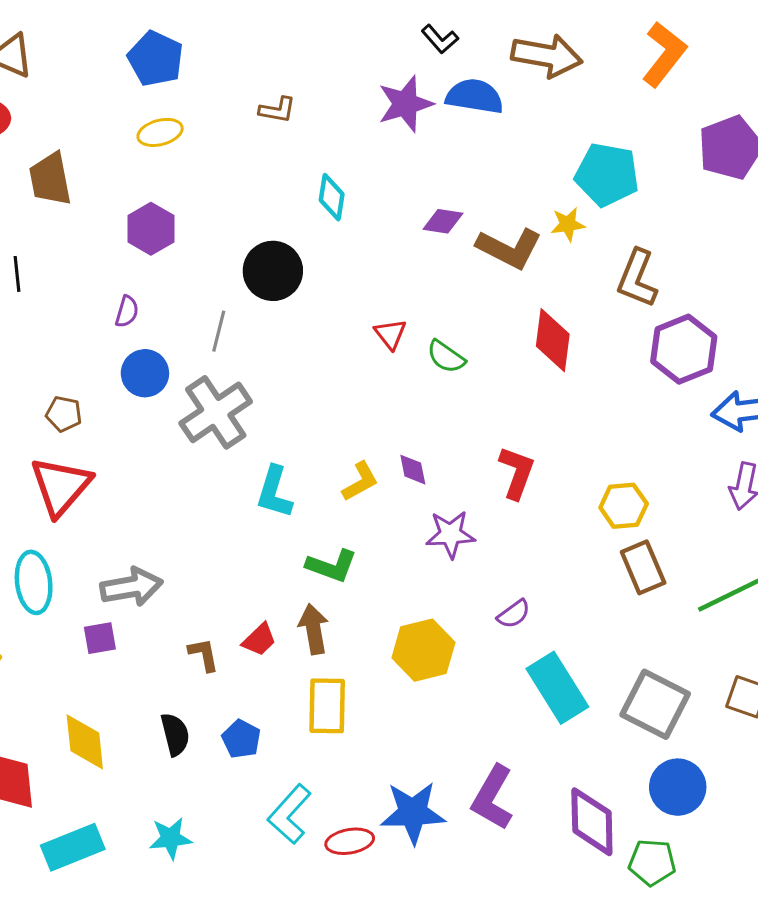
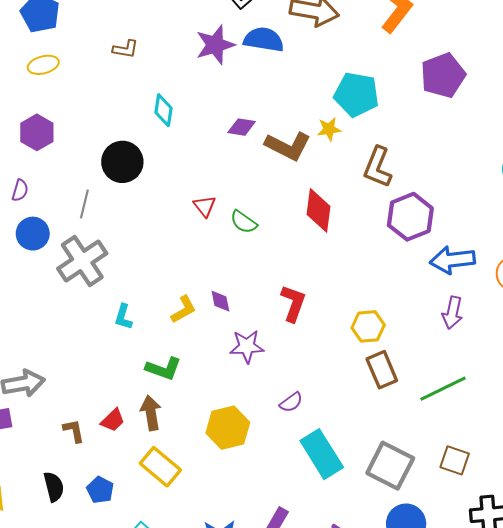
cyan L-shape: (274, 492) -> (123, 317), size x0.7
yellow rectangle: (327, 706) -> (160, 467), turned -51

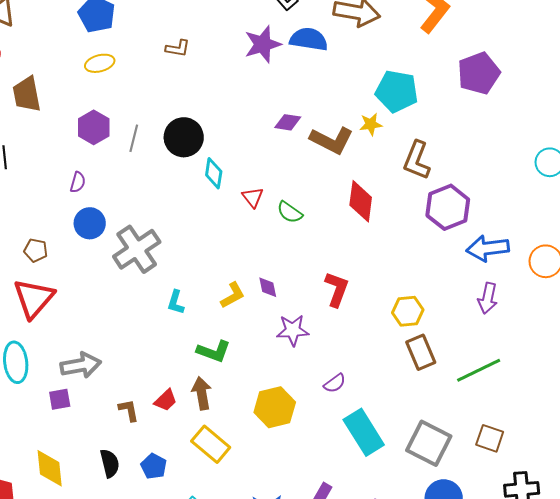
cyan diamond: (163, 110) -> (214, 173), moved
black circle: (122, 162) -> (184, 137), moved
gray line: (84, 204) -> (134, 138), moved

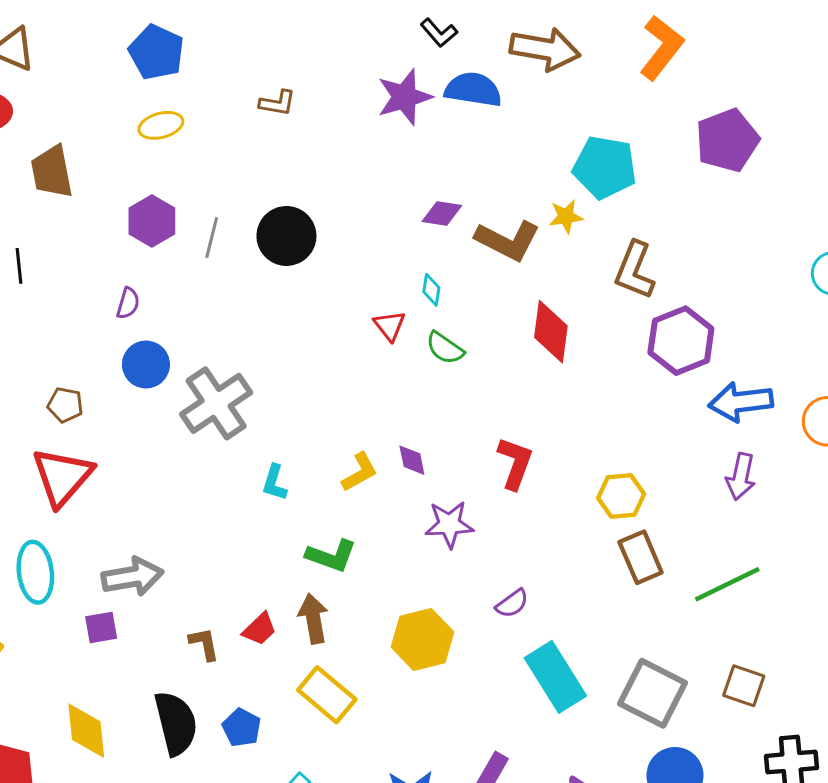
cyan diamond: (214, 173) -> (431, 290), moved, size x0.7
black semicircle: (110, 463) -> (176, 723), size x1.5

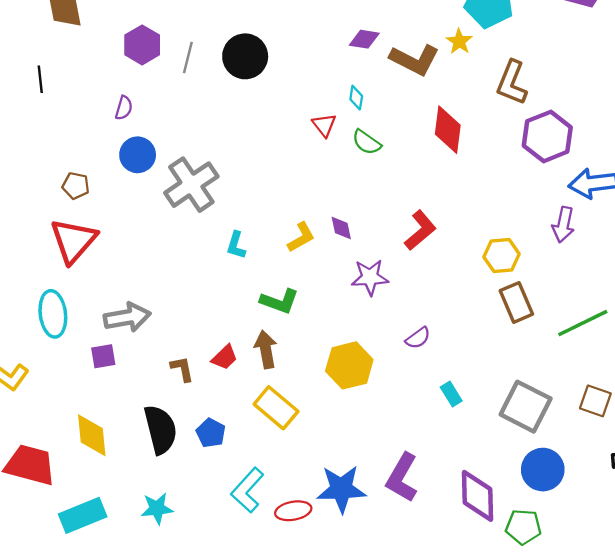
yellow star: (566, 217) -> (459, 41), turned -30
red L-shape: (515, 463) -> (420, 230), turned 30
purple arrow: (741, 477) -> (563, 225), moved
cyan rectangle: (555, 677) -> (451, 394), size x0.5

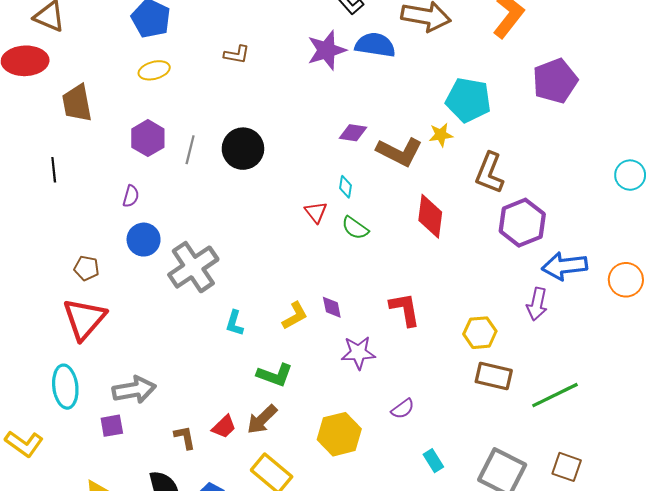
yellow star: (459, 41) -> (441, 135), turned 30
red L-shape: (420, 230) -> (405, 309), turned -60
brown rectangle: (516, 302) -> (494, 376), turned -54
brown arrow: (266, 349) -> (262, 419), turned -124

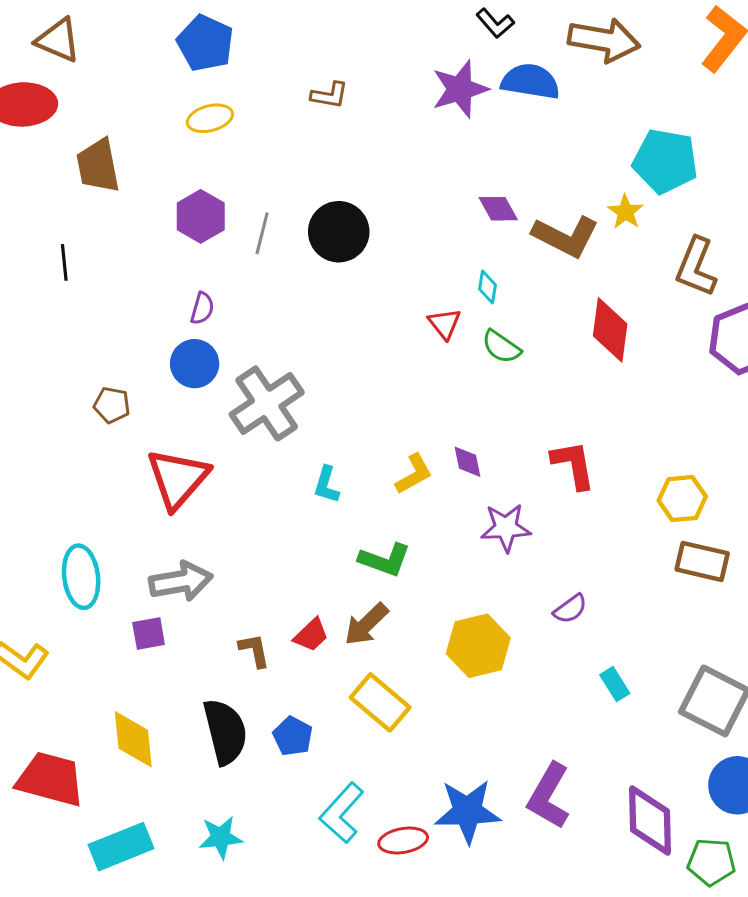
purple diamond: (353, 133) -> (498, 209), turned 52
yellow star: (441, 135) -> (625, 212), turned -30
purple semicircle: (131, 196) -> (202, 308), moved
red triangle: (84, 319) -> (178, 479), moved

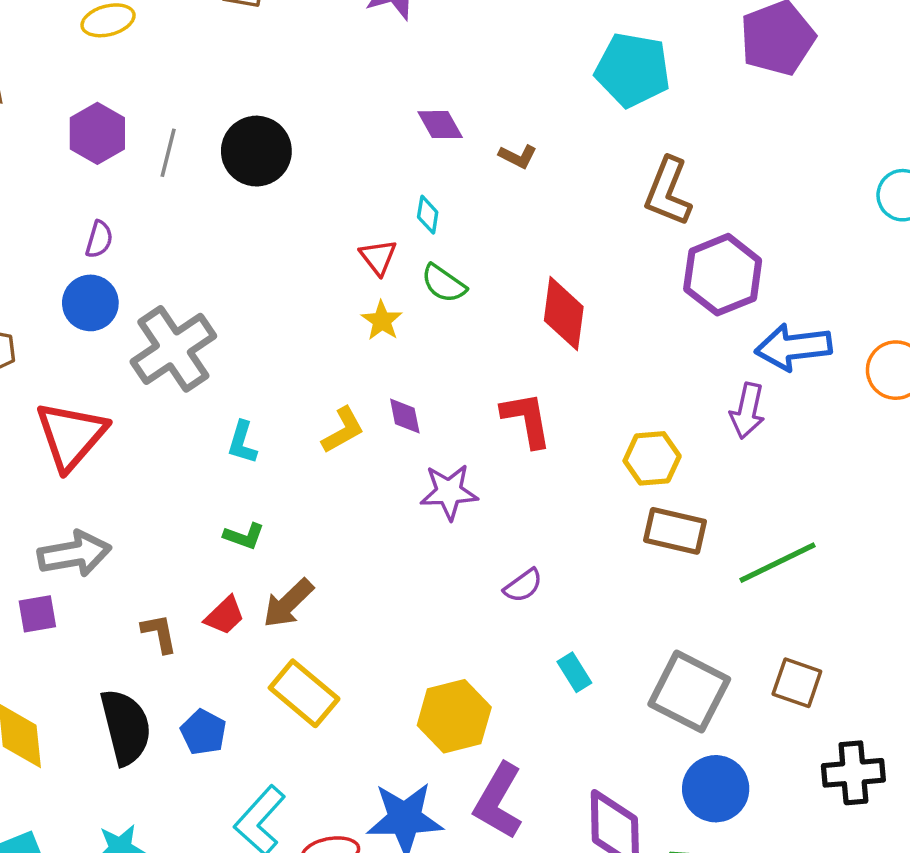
yellow star: (625, 212) -> (382, 321), moved
brown L-shape: (566, 236) -> (518, 156), size x0.5
red diamond: (610, 330) -> (564, 314), moved
green L-shape: (385, 560) -> (244, 536), moved, size x0.7
yellow hexagon: (478, 646) -> (454, 716), moved

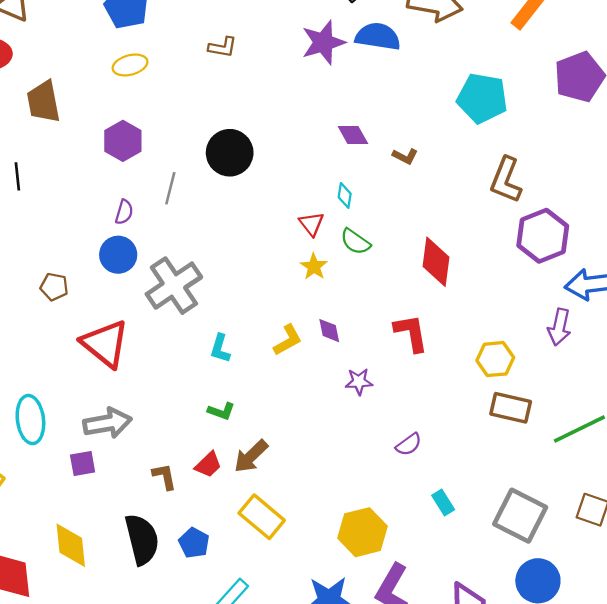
gray line: (168, 153) -> (170, 188), moved
red triangle: (71, 435) -> (105, 344), turned -32
purple star: (449, 492) -> (359, 382), size x0.7

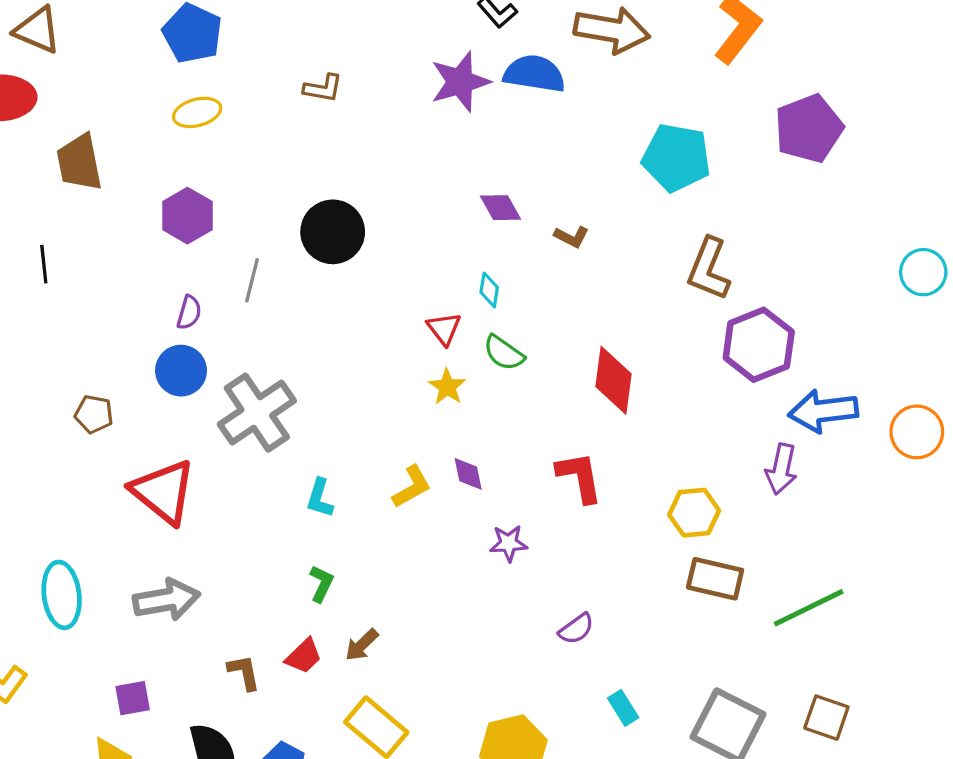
green L-shape: (221, 411) -> (321, 584), turned -84
brown arrow: (251, 456) -> (362, 645), size x0.7
purple square: (83, 463) -> (133, 698), moved

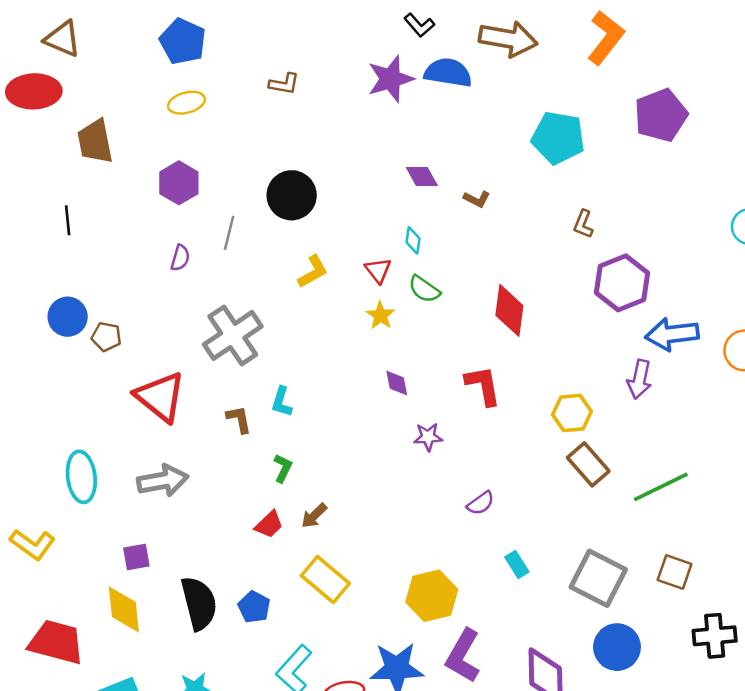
brown L-shape: (709, 269) -> (583, 224), size x0.6
blue circle: (181, 371) -> (68, 317), moved
yellow L-shape: (412, 487) -> (313, 272), moved
brown rectangle: (715, 579) -> (588, 464), turned 36
brown L-shape: (244, 672) -> (239, 419), moved

